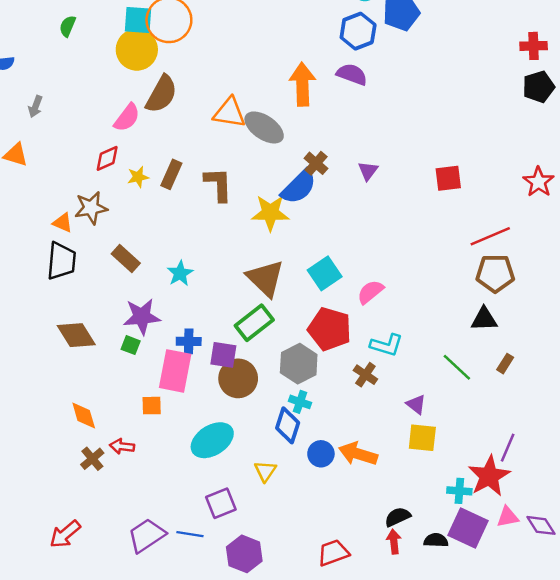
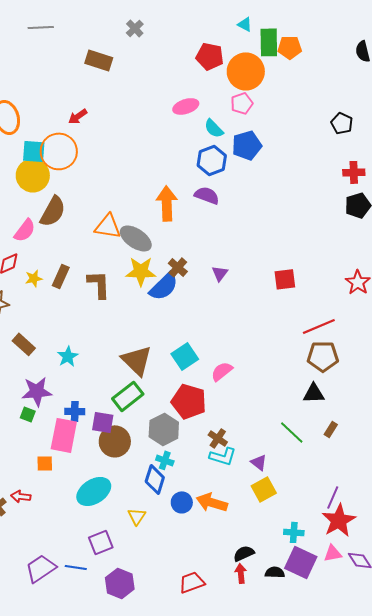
yellow star: (270, 213) -> (141, 271), moved
cyan L-shape: (386, 345) -> (223, 456), moved
yellow square: (422, 438) -> (264, 489), turned -35
red star: (489, 476) -> (339, 520), moved

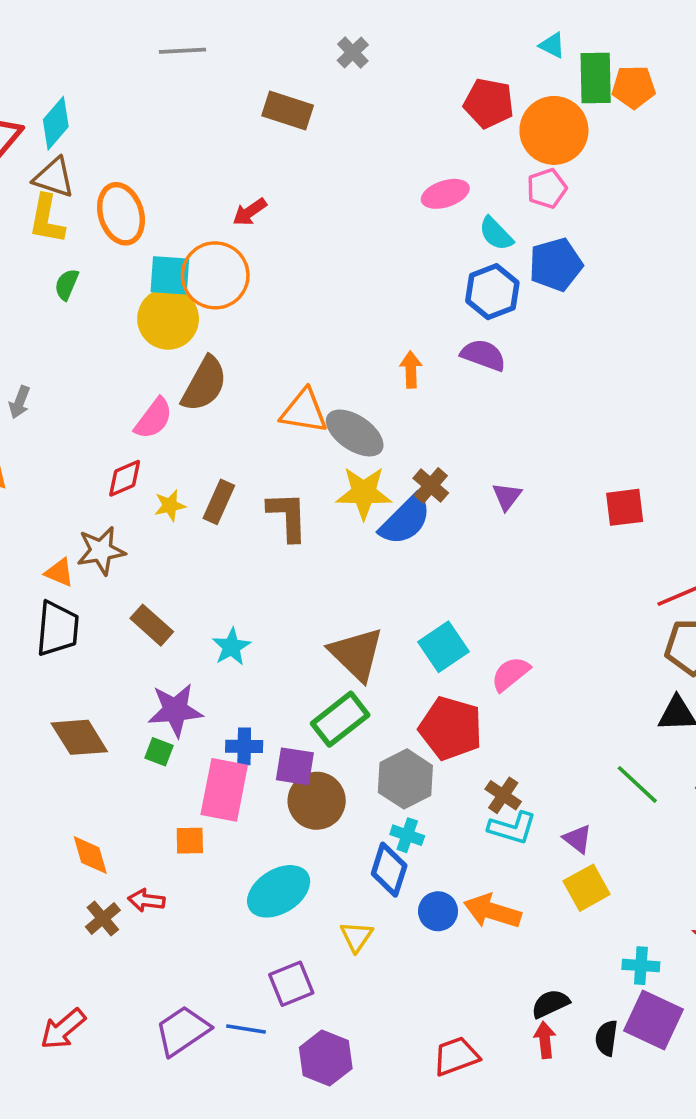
orange arrow: (167, 203) -> (411, 370), size x0.6
black semicircle: (275, 572) -> (606, 1038), turned -84

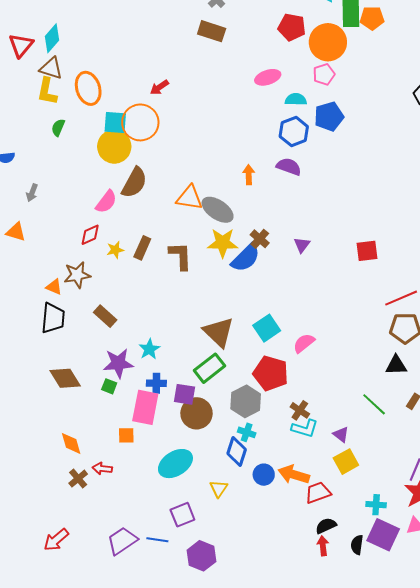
brown rectangle: (288, 111) -> (212, 31), moved
cyan semicircle: (496, 234) -> (296, 99), turned 135
cyan star: (231, 647) -> (149, 349), moved
red trapezoid: (456, 1056) -> (318, 493), moved

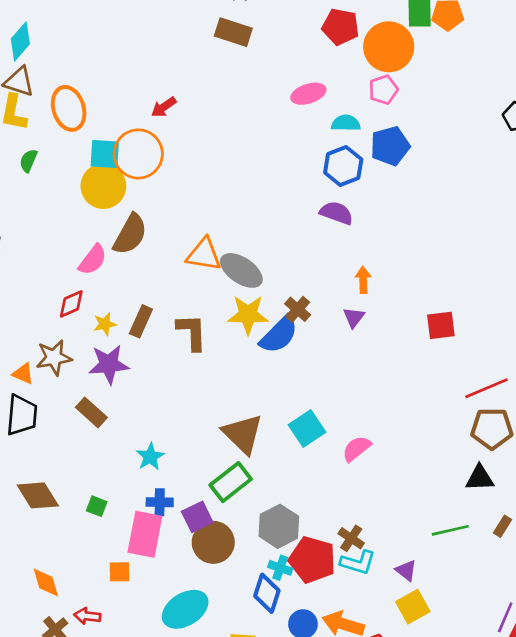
orange arrow: (249, 175) -> (363, 280), moved
purple star: (118, 363) -> (109, 364), moved
red pentagon: (271, 373) -> (312, 560), moved
purple square: (184, 394) -> (197, 517), turned -35
green line: (374, 404) -> (450, 530), turned -56

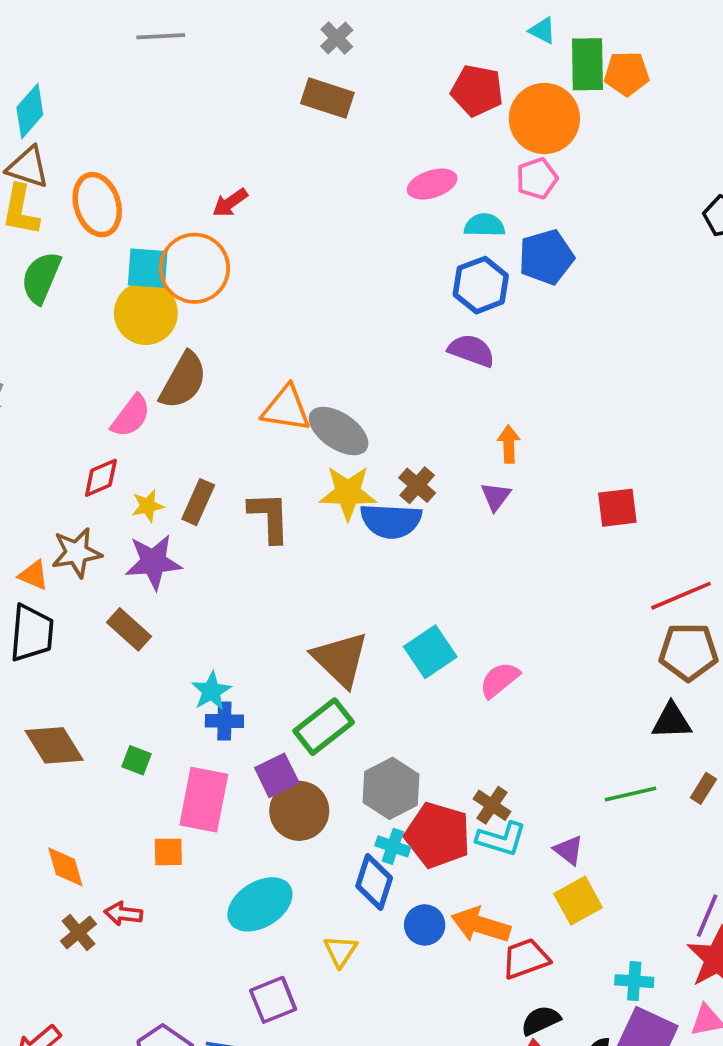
green semicircle: (28, 161) -> (41, 278), size x1.6
blue semicircle: (279, 335) -> (391, 521), turned 48
blue cross: (160, 502) -> (224, 721), moved

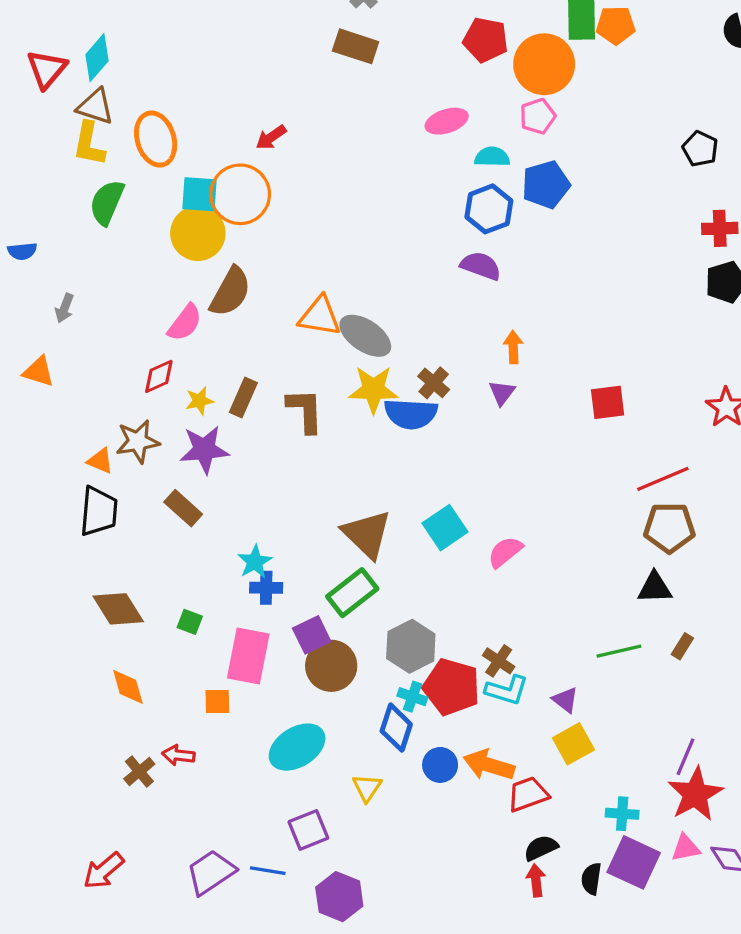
orange diamond: (65, 867) -> (128, 687), moved

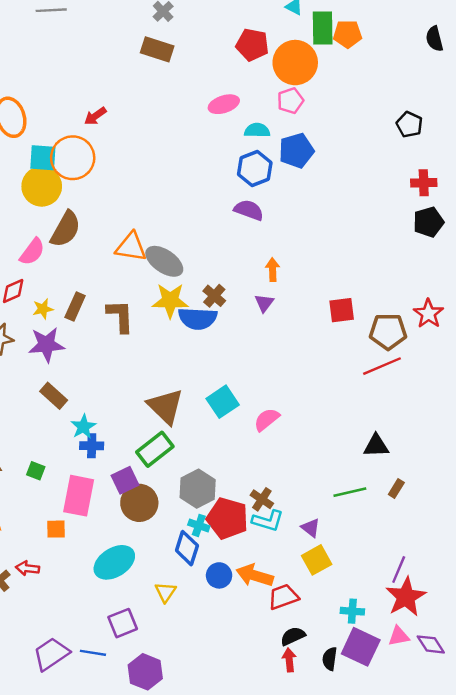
brown rectangle: (183, 508) -> (54, 396), moved
brown pentagon: (669, 528) -> (388, 331), moved

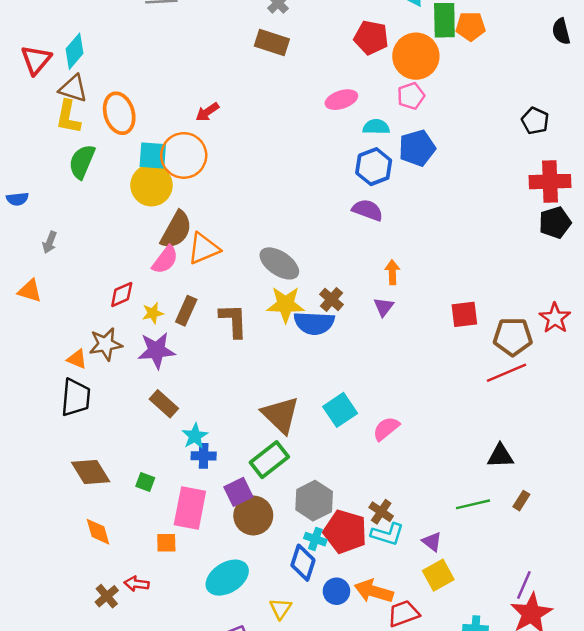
red cross: (424, 183) -> (550, 182), size x1.5
orange triangle: (131, 247) -> (204, 249), moved, turned -32
pink semicircle: (32, 252) -> (165, 260), moved

